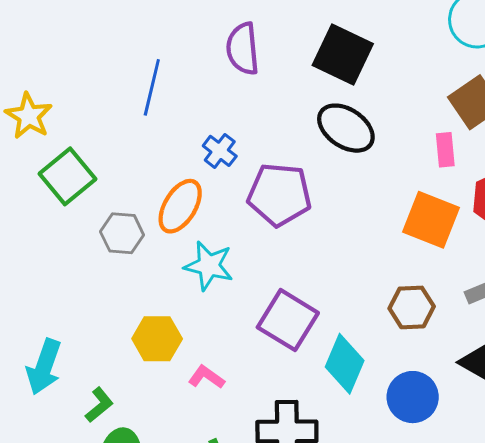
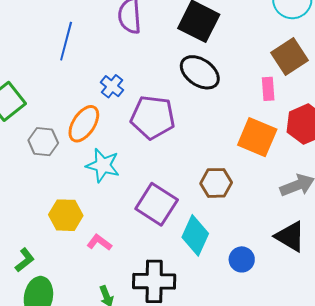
brown hexagon: (412, 307) -> (216, 183), moved
blue circle: (413, 397) -> (242, 259), size x0.7

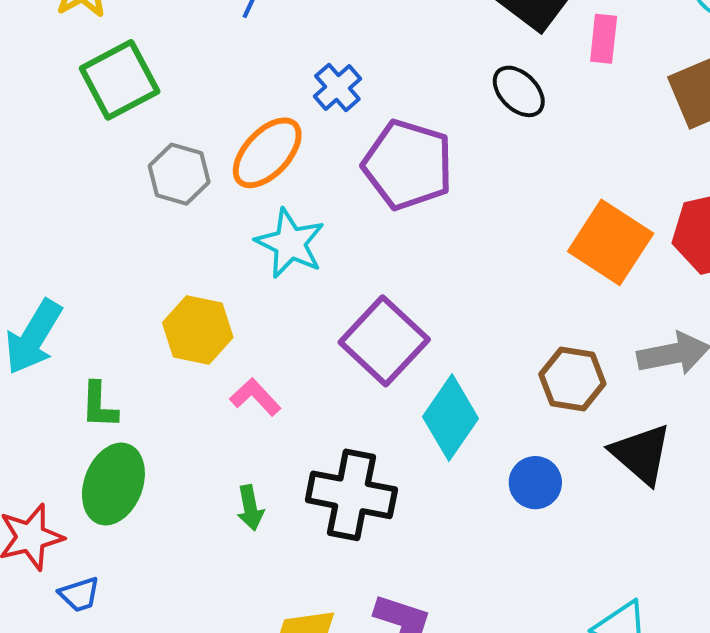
black ellipse: (200, 72) -> (519, 91), size x0.7
pink rectangle: (268, 89) -> (604, 39), moved
brown hexagon: (216, 183) -> (572, 379), moved
green L-shape: (25, 260) -> (99, 405), turned 120

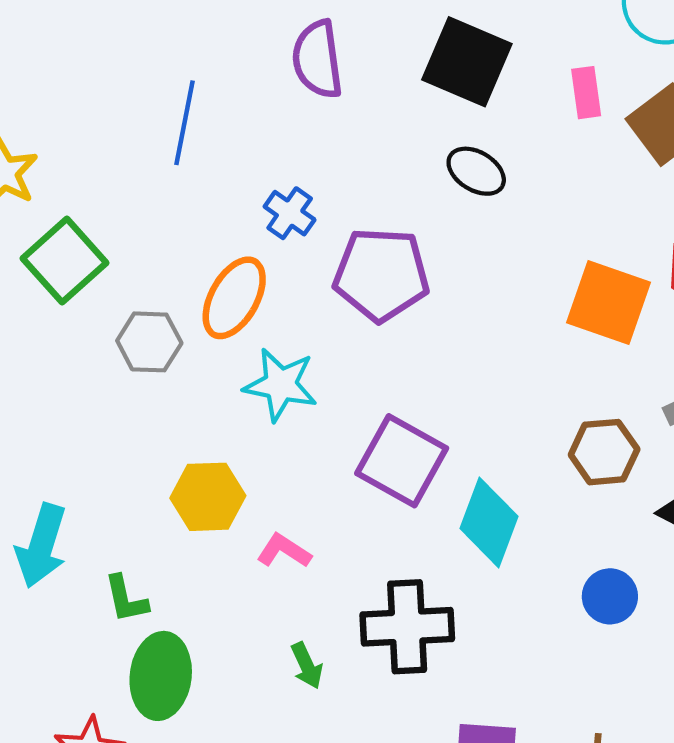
pink rectangle: (604, 39) -> (586, 93), moved
blue circle: (535, 483) -> (610, 596), moved

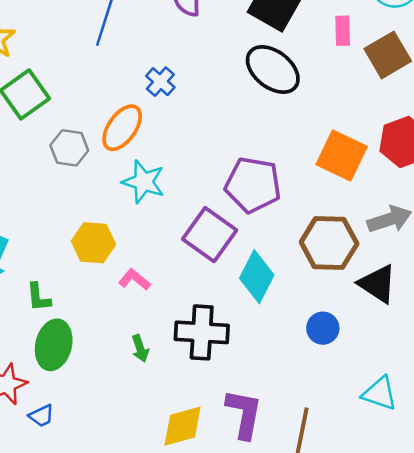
black ellipse: (476, 171) -> (273, 70), size x1.6
purple pentagon: (381, 274) -> (253, 185), moved
brown hexagon: (604, 452) -> (329, 243), size x1.4

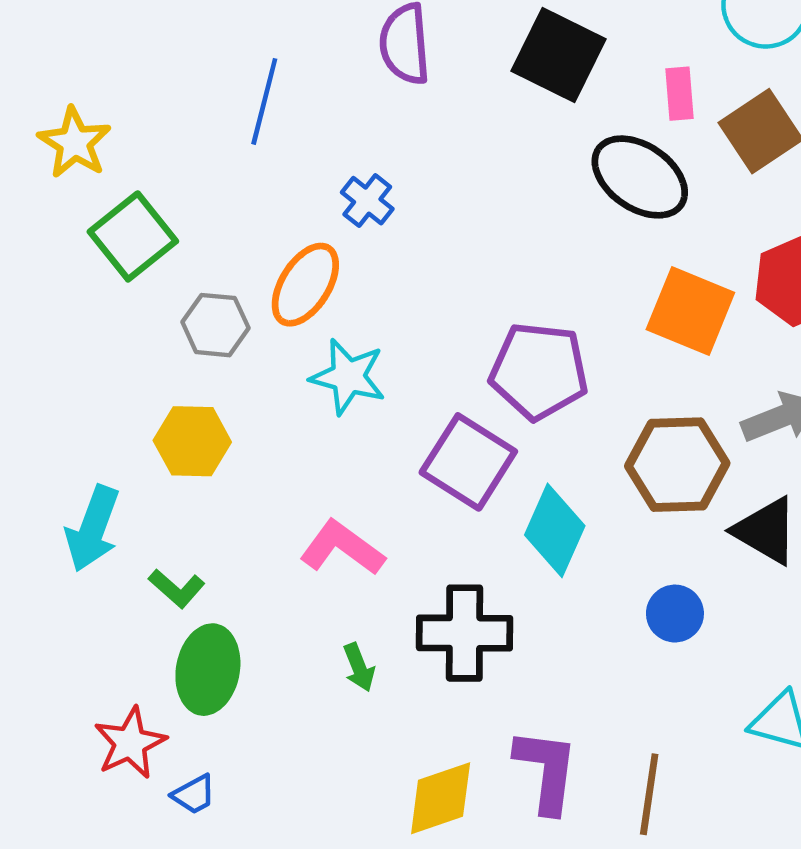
black ellipse: (273, 70) -> (640, 177), moved
yellow hexagon: (93, 243) -> (192, 441), moved
pink L-shape: (134, 280) -> (342, 548), size x1.5
green L-shape: (38, 297) -> (177, 588), turned -40

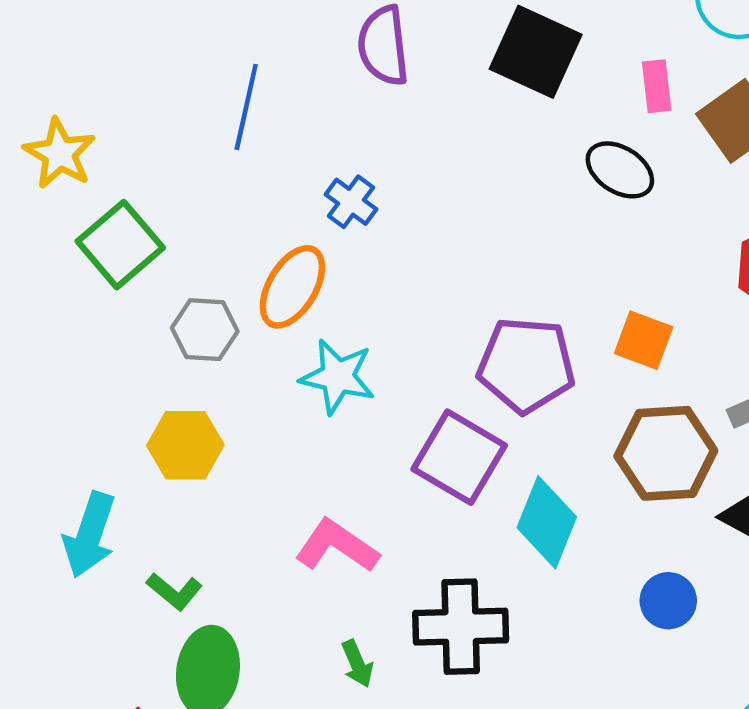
black ellipse: (640, 177) -> (620, 170), size x0.7
orange square: (690, 311) -> (644, 340), moved, size x0.7

